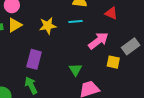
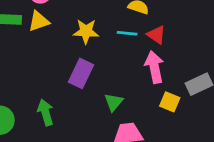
red triangle: (111, 13) -> (156, 35), moved
pink arrow: (98, 41) -> (154, 67), turned -75
purple rectangle: (34, 59) -> (81, 73), moved

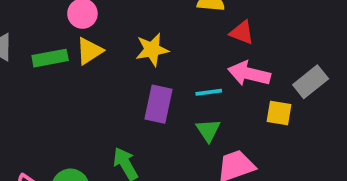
cyan line: (127, 33) -> (209, 92), moved
pink arrow: (154, 67) -> (249, 74), turned -52

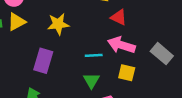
gray rectangle: (311, 82) -> (162, 54), turned 75
purple rectangle: (158, 104) -> (43, 61), moved
yellow square: (279, 113) -> (127, 73), moved

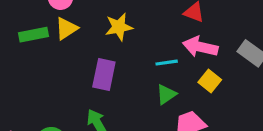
yellow square: (127, 73) -> (210, 81), turned 30
green triangle: (91, 81) -> (166, 94), turned 30

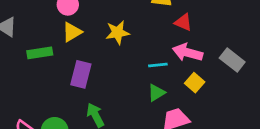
green rectangle: (34, 35) -> (40, 53), moved
purple rectangle: (104, 74) -> (81, 74), moved

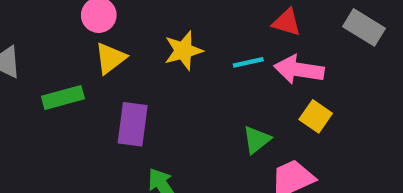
gray rectangle: (232, 60) -> (364, 27), moved
cyan line: (158, 65) -> (248, 62), moved

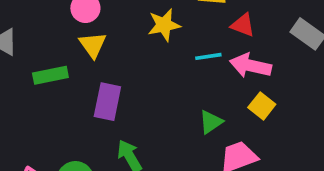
yellow star: (183, 51) -> (164, 25), moved
yellow triangle: (110, 58) -> (93, 45), turned -32

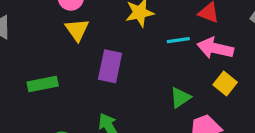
green rectangle: (50, 75) -> (43, 84), moved
purple rectangle: (107, 102) -> (110, 66), moved

